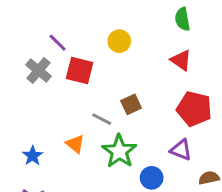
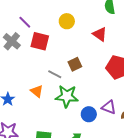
red triangle: (181, 60) -> (100, 34), moved
purple triangle: (181, 150) -> (109, 107), moved
green star: (119, 151) -> (67, 96), turned -30

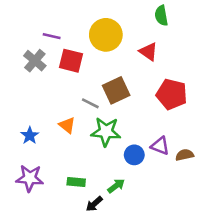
yellow circle: (67, 21) -> (106, 35), size x1.6
purple line: (25, 22) -> (52, 36), turned -32
brown square: (75, 64) -> (116, 90), size x1.5

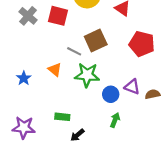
purple star: (30, 178) -> (24, 128), moved
green arrow: (116, 186) -> (115, 120), moved, turned -32

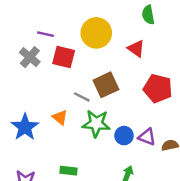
blue star: (24, 78) -> (25, 127), size x1.6
blue circle: (111, 94) -> (124, 136), moved

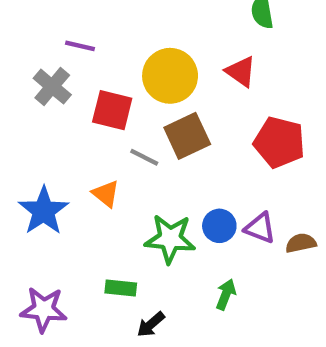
yellow circle: (96, 33) -> (170, 76), moved
red square: (64, 57) -> (112, 110), moved
green star: (96, 123) -> (170, 239), moved

